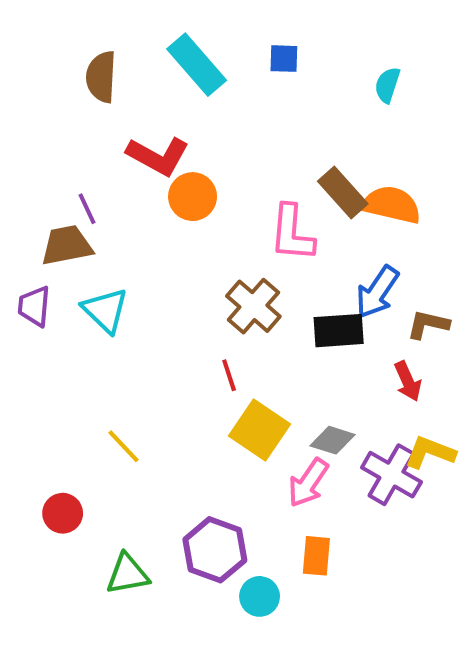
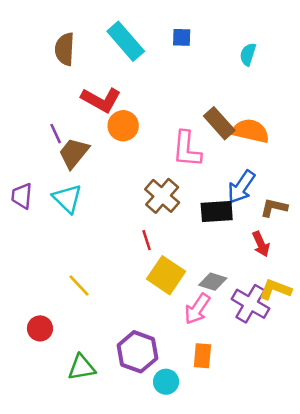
brown trapezoid: (67, 245) -> (74, 153), moved, turned -40

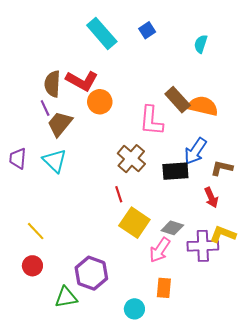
blue square: (182, 37) -> (147, 30), turned -35
brown semicircle: (65, 49) -> (52, 84), moved
yellow line: (79, 286) -> (36, 231), moved
purple cross: (250, 304) -> (203, 246), turned -32
purple hexagon: (137, 352) -> (91, 273), moved

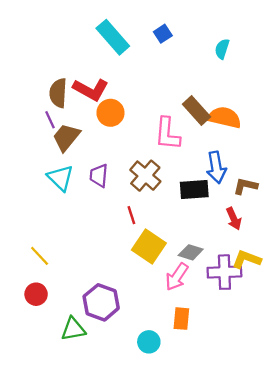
blue arrow: (195, 151) -> (216, 167), turned -44
purple trapezoid: (18, 159) -> (99, 176), moved

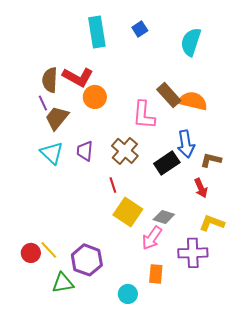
cyan rectangle: (113, 37) -> (97, 32), turned 32
cyan semicircle: (222, 49) -> (191, 42), size x1.6
black rectangle: (194, 190) -> (167, 163), turned -30
yellow line: (40, 256) -> (49, 250), moved
purple cross: (224, 272) -> (193, 253), moved

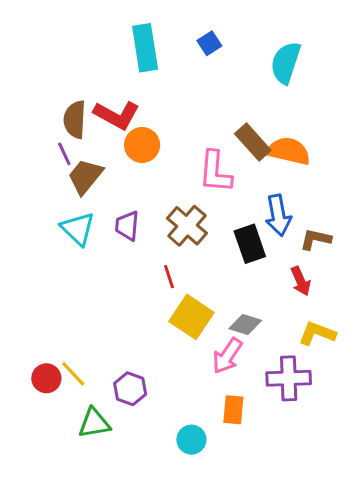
black rectangle: (167, 163) -> (250, 244), turned -75
purple hexagon: (87, 260) -> (130, 389), size x0.7

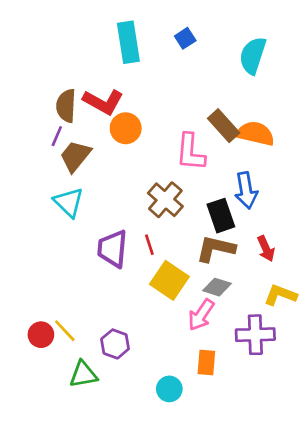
purple line: (64, 154) -> (57, 136), turned 48
purple trapezoid: (127, 226) -> (112, 249), moved, size x1.4
brown L-shape: (316, 239) -> (216, 249), moved, size x1.4

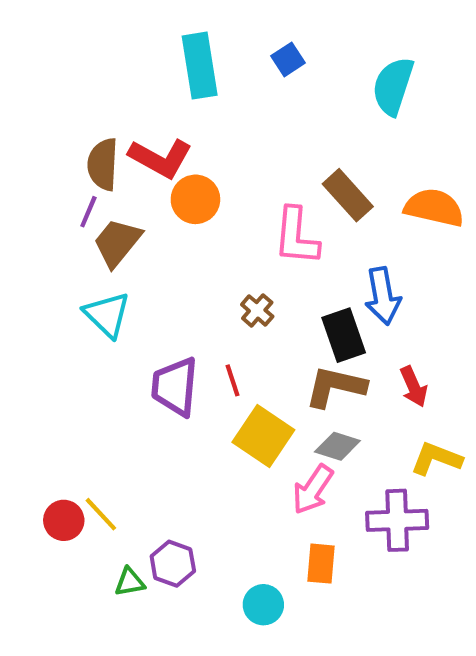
orange semicircle: (255, 134) -> (434, 208), moved
brown cross: (165, 200) -> (257, 310), size x0.6
purple hexagon: (115, 344) -> (173, 564), moved
green triangle: (83, 374) -> (130, 582), size x0.7

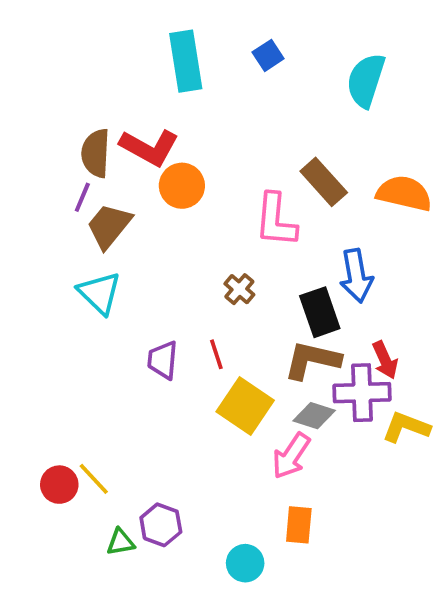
purple trapezoid: (175, 387) -> (163, 360), size x0.7
purple cross: (397, 520) -> (362, 393), moved

